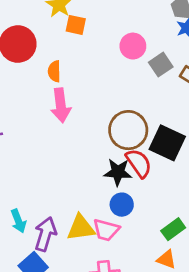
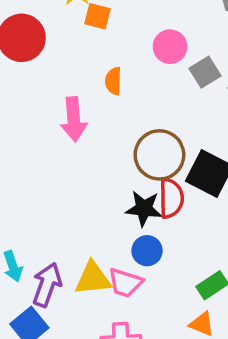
orange semicircle: (54, 71) -> (113, 81), moved
red semicircle: (139, 163) -> (171, 198), turned 32

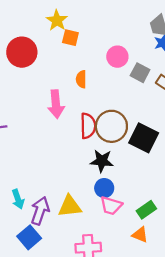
gray square: (205, 72) -> (140, 73), turned -30
red semicircle: (171, 198) -> (88, 126), moved
pink trapezoid: (125, 283) -> (111, 206), moved

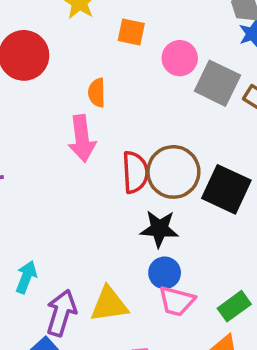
orange square: (70, 38) -> (131, 32), moved
gray square: (140, 73) -> (217, 83), size x1.4
orange semicircle: (81, 79) -> (97, 93), moved
cyan arrow: (18, 199) -> (26, 277), moved, turned -138

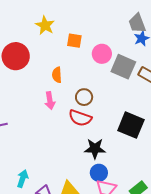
pink arrow: (82, 139) -> (50, 101), size x0.7
red semicircle: (135, 172) -> (80, 118), turned 115
brown circle: (173, 172) -> (84, 97), moved, size x0.6

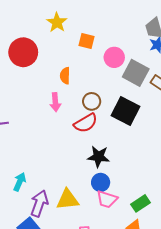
red semicircle: (80, 118) -> (86, 123), turned -55
black square: (131, 125) -> (126, 111), moved

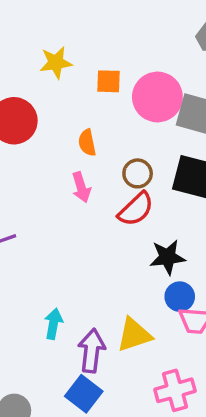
yellow star: (57, 22) -> (56, 63), turned -30
pink circle: (114, 57) -> (157, 97), size x1.5

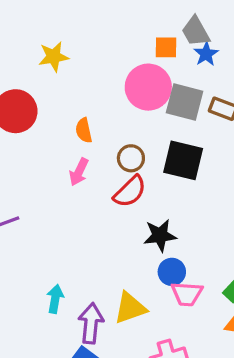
orange square: (108, 81) -> (166, 47), moved
pink arrow: (81, 187) -> (79, 172), turned 44

